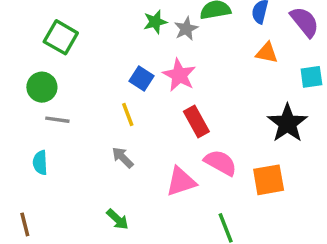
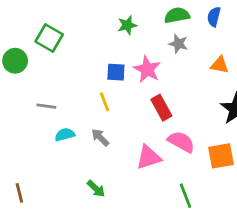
gray star: (186, 29) -> (178, 44), moved, turned -30
orange triangle: (267, 53) -> (220, 65), moved
blue square: (142, 79) -> (116, 72), turned -30
green circle: (42, 87) -> (15, 61), moved
cyan semicircle: (40, 163) -> (65, 135), moved, turned 78

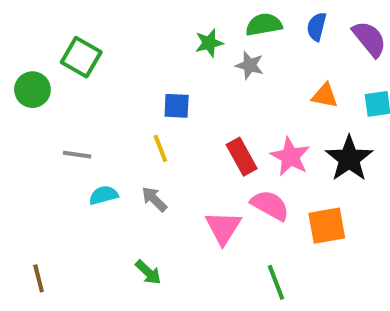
green star: (127, 25) -> (209, 43), moved
gray star: (178, 44) -> (250, 65), moved
pink star: (147, 69) -> (290, 157), moved
pink triangle: (149, 157) -> (223, 228), turned -40

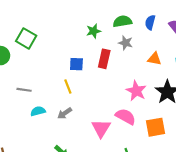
gray star: (250, 65) -> (126, 43), moved
red rectangle: (242, 157) -> (104, 59), moved, turned 42
gray arrow: (154, 199) -> (65, 113), turned -80

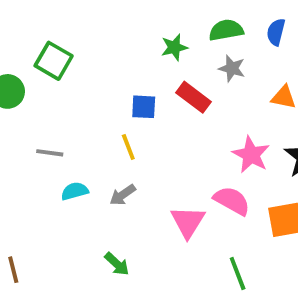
red rectangle: (104, 59) -> (194, 97), turned -66

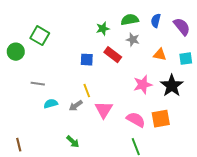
yellow line: (128, 147) -> (87, 91), moved
pink star: (251, 155) -> (143, 85), turned 30
pink semicircle: (232, 201) -> (136, 120), moved
pink triangle: (188, 222) -> (104, 110), moved

